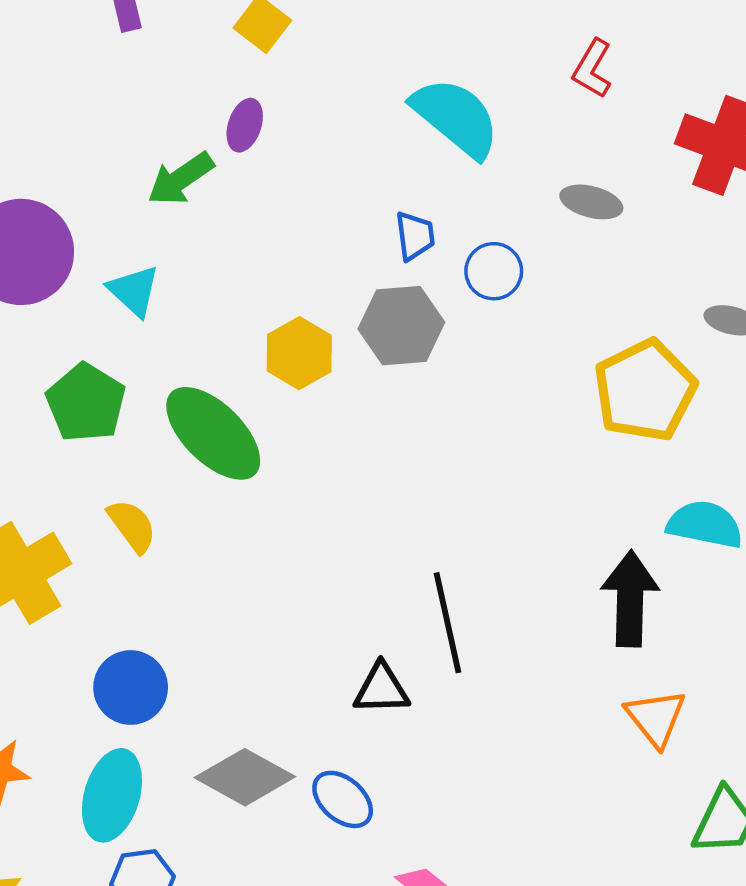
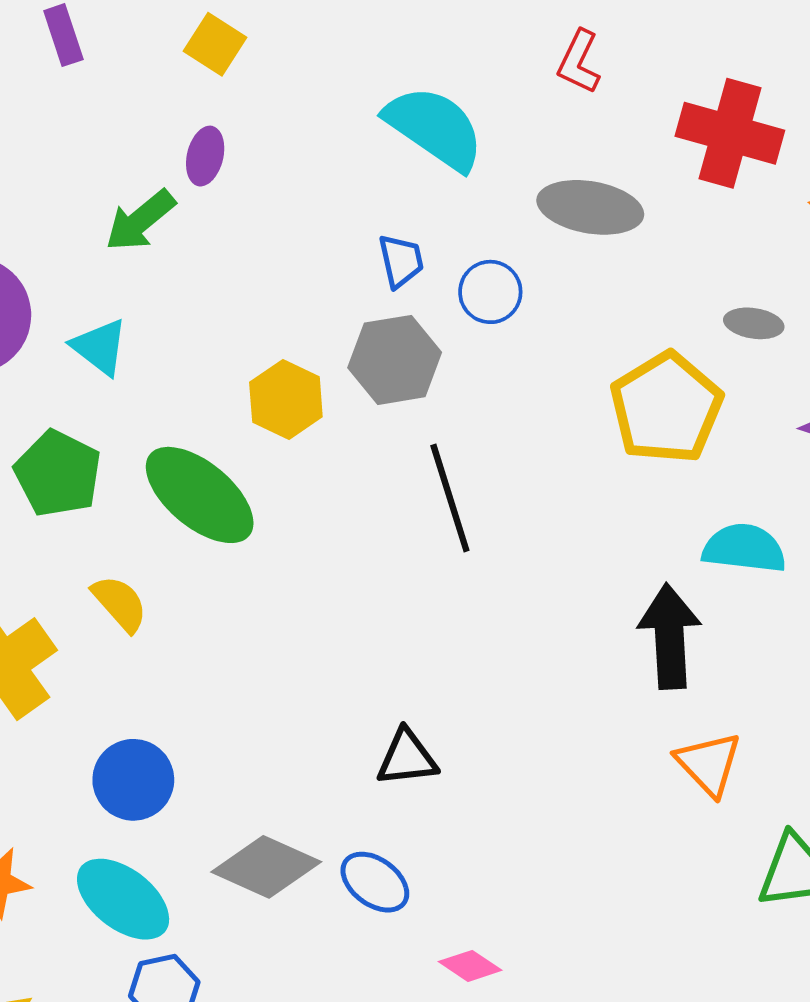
gray ellipse: (591, 202) -> (590, 207), size x1.5
black line: (448, 623) -> (450, 498), moved
cyan ellipse: (112, 795) -> (123, 899), turned -64

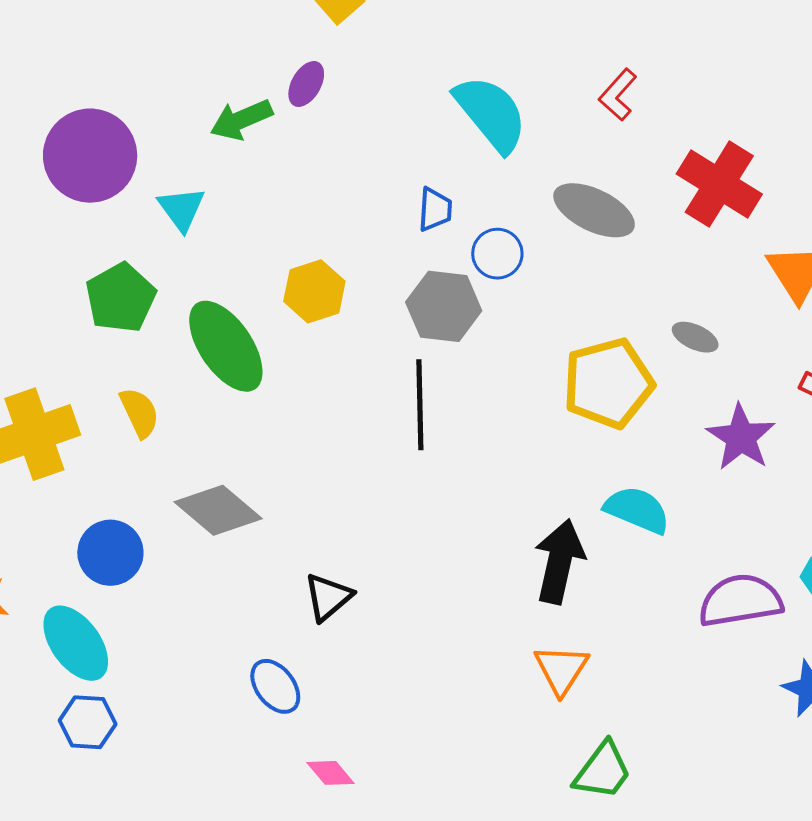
gray hexagon: (395, 360) -> (444, 306), moved
black triangle: (407, 758) -> (328, 597), turned -50
gray diamond: (266, 867) -> (218, 510), moved

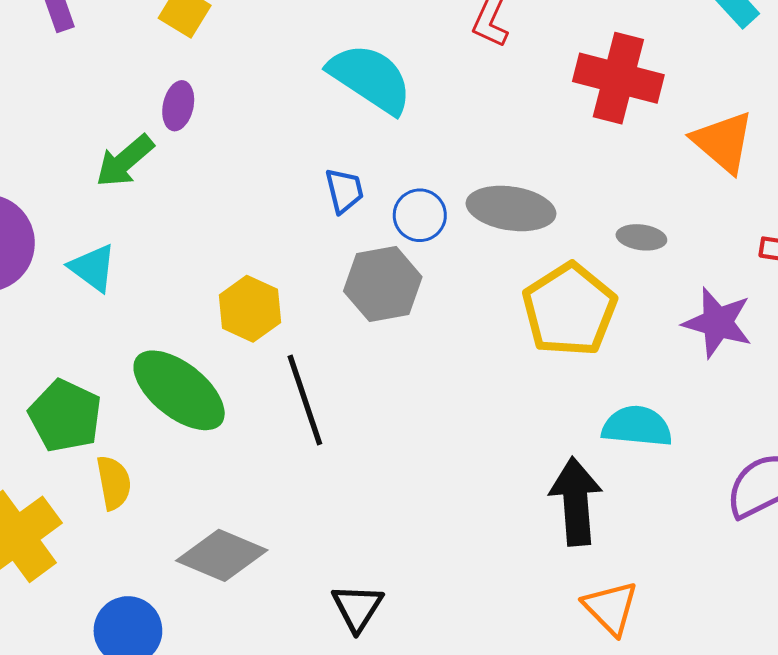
gray ellipse: (594, 210) -> (511, 208), moved
green pentagon: (121, 298) -> (65, 416), moved
black line: (420, 405) -> (305, 400), moved
yellow semicircle: (139, 413) -> (114, 483), turned 32

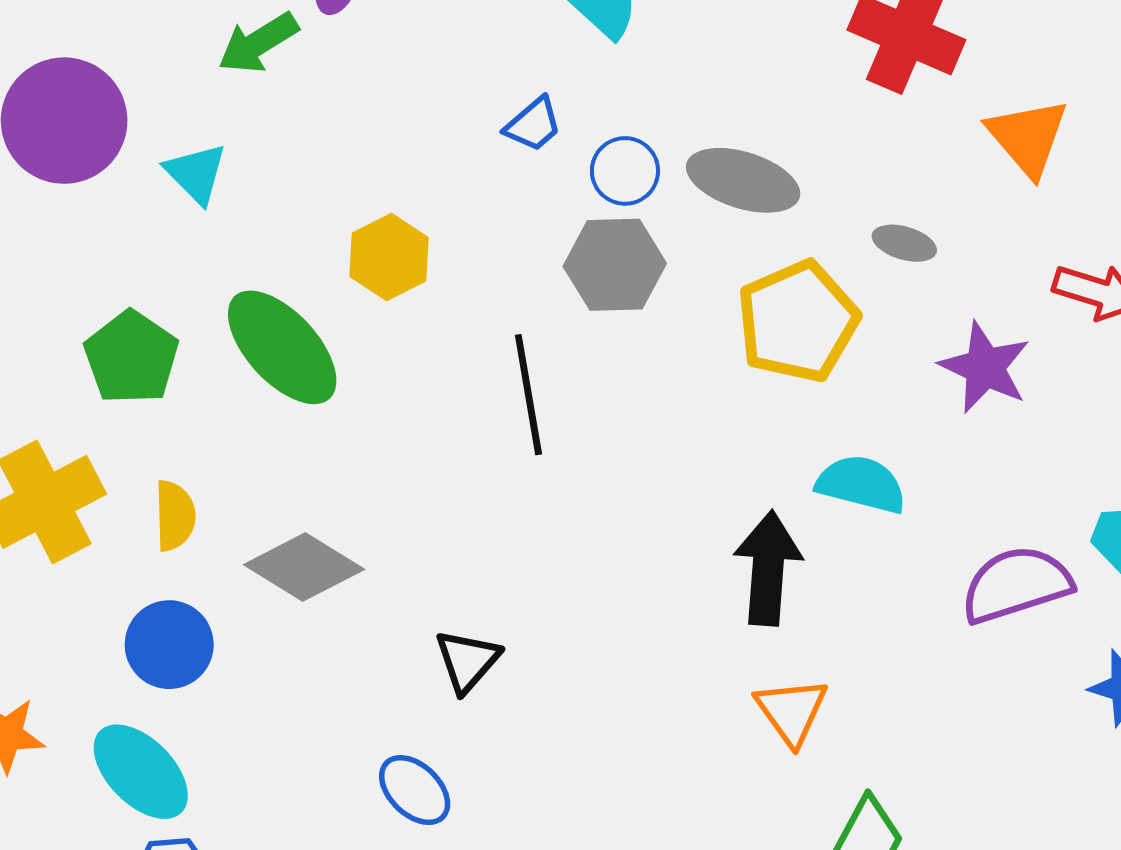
blue trapezoid: (344, 191) -> (533, 125), turned 54
gray hexagon: (383, 284) -> (615, 265), moved
black line: (305, 400) -> (528, 395), moved
yellow semicircle: (114, 483) -> (175, 516), moved

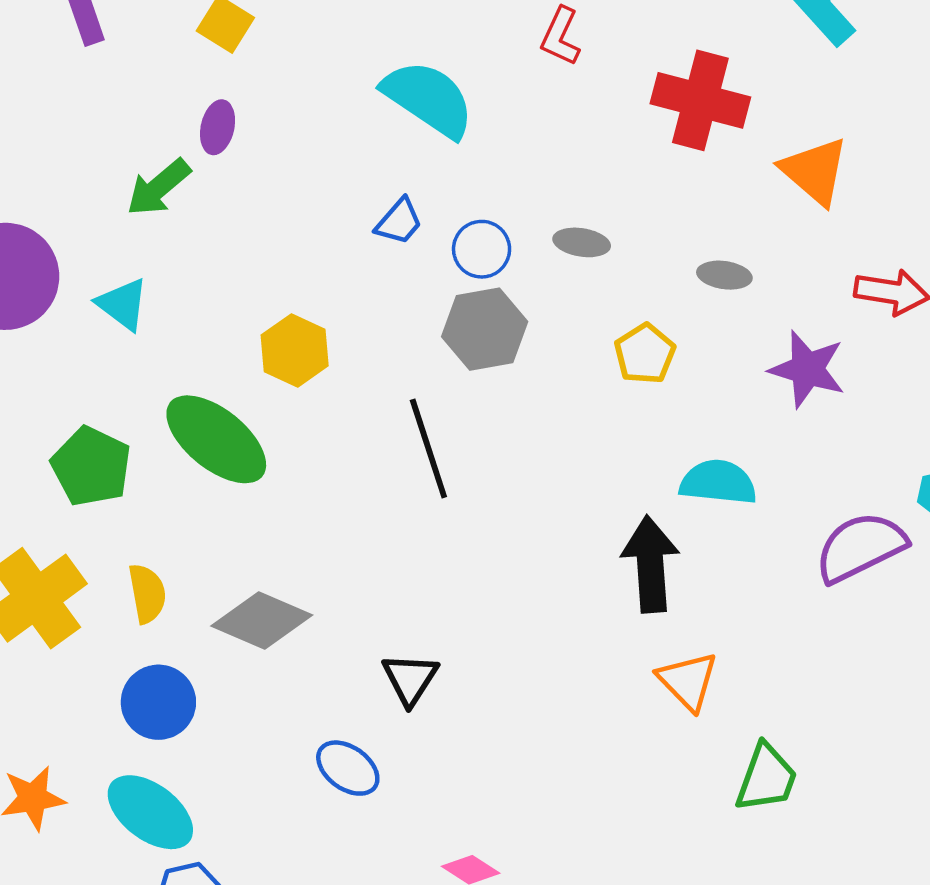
gray ellipse: (743, 180) -> (582, 242), size x0.6
yellow pentagon: (798, 321) -> (645, 354), size x0.6
blue ellipse: (415, 790) -> (348, 768), moved

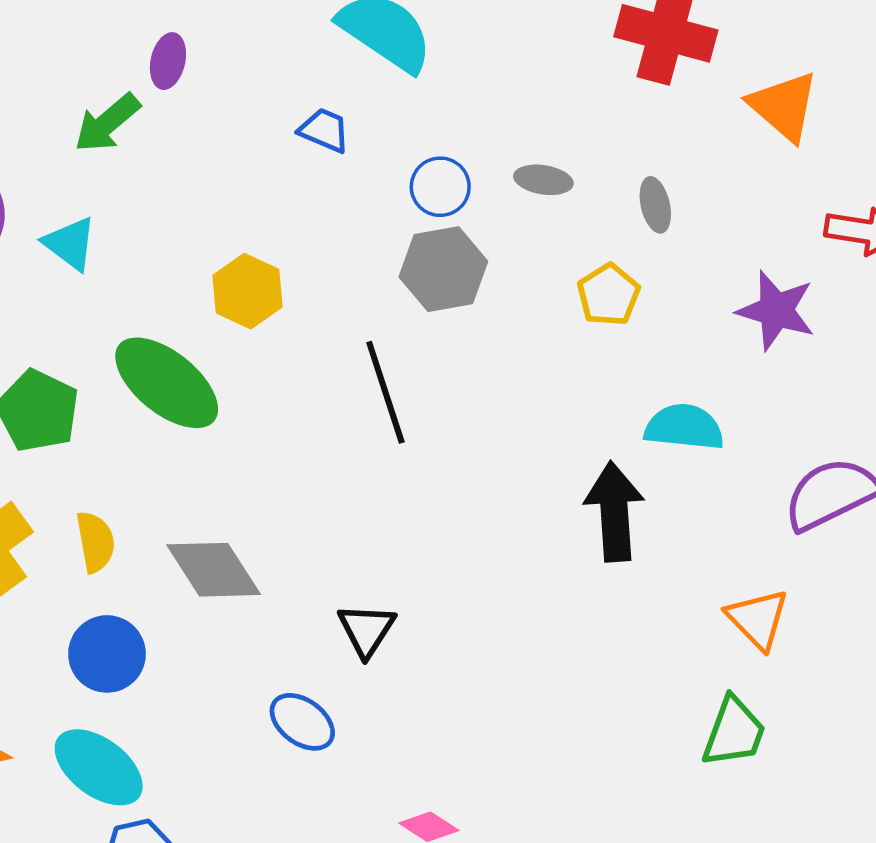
blue trapezoid: (399, 222) -> (324, 130), moved, turned -108
gray ellipse: (724, 275) -> (655, 205), moved, turned 69
gray diamond: (262, 621) -> (214, 570), turned 34
orange triangle: (688, 681) -> (758, 619), moved

